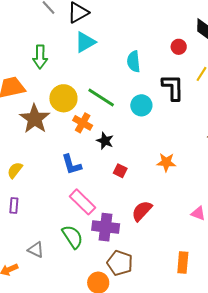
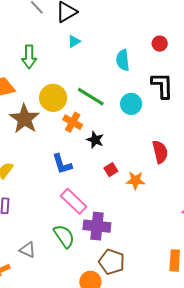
cyan triangle: (85, 42) -> (74, 41), size x0.6
red circle: (179, 47) -> (160, 44), moved
orange star: (166, 162) -> (135, 180), moved
red square: (120, 171) -> (111, 170), turned 32
red semicircle: (142, 211) -> (160, 152), moved, turned 125

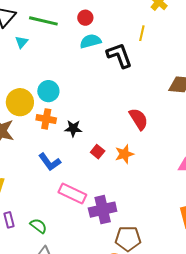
red circle: (160, 44) -> (85, 18), moved
cyan semicircle: (123, 60) -> (90, 41), moved, turned 100
green line: (91, 97) -> (43, 21), moved
cyan circle: (131, 104) -> (48, 91), moved
green semicircle: (64, 236) -> (38, 226), moved, size x0.7

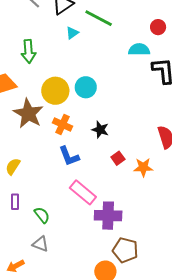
red circle: (85, 18) -> (158, 27), moved
orange cross: (46, 119) -> (63, 124), moved

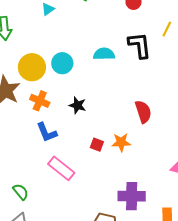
cyan semicircle: (139, 50) -> (104, 54), moved
red square: (118, 158) -> (97, 145), moved, turned -32
purple cross: (108, 216) -> (132, 196), moved

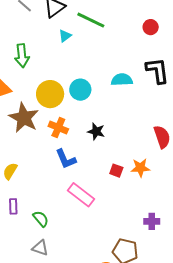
purple cross: (132, 196) -> (152, 221), size x0.6

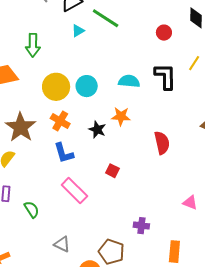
brown star: (24, 118) -> (21, 127), moved
orange star: (140, 168) -> (121, 116), moved
gray triangle: (40, 248) -> (62, 244), moved

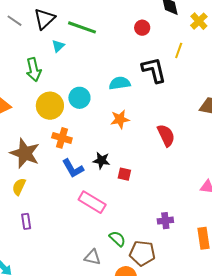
green arrow: (33, 45) -> (34, 70), moved
black star: (97, 130) -> (101, 160), moved
green semicircle: (32, 209) -> (117, 239), moved

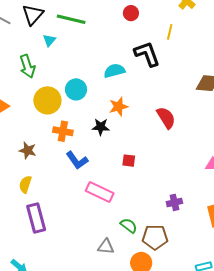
brown star: (25, 153) -> (28, 150), size x0.6
black star: (101, 160) -> (101, 127), moved
purple rectangle: (26, 221) -> (36, 218), size x1.8

